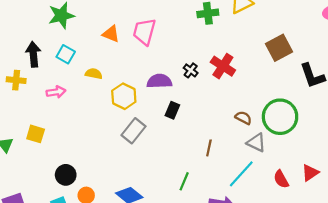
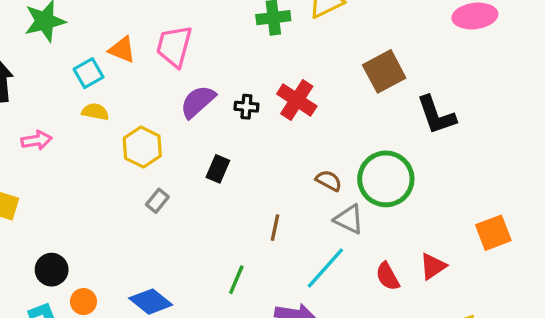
cyan square: (66, 54) -> (89, 73), moved, turned 30
black cross: (191, 70) -> (246, 107), turned -32
purple semicircle: (159, 81) -> (198, 102), moved, turned -40
gray rectangle: (134, 131) -> (157, 201), size x0.6

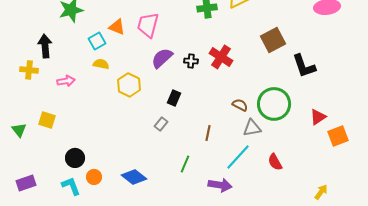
gray rectangle: (157, 201) -> (161, 124), moved
gray triangle: (349, 219) -> (252, 128), turned -36
red triangle: (433, 266) -> (318, 117), moved

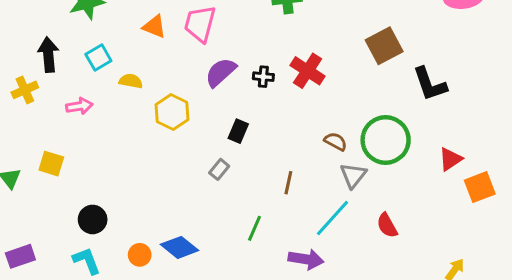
cyan square: (97, 41) -> (98, 58), moved
yellow cross: (29, 70) -> (25, 90), turned -30
gray triangle: (252, 128) -> (353, 175), turned -42
orange circle: (94, 177) -> (140, 255), moved

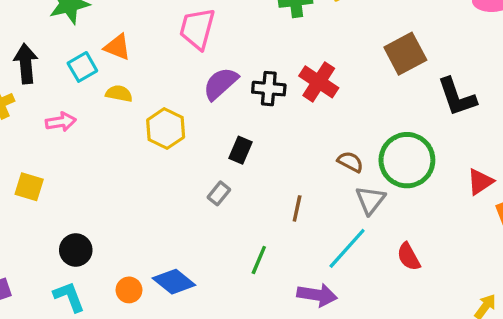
orange triangle: (154, 27) -> (117, 47), moved
black cross: (263, 77) -> (269, 89), size x1.4

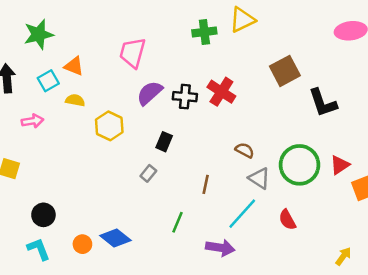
green circle: (407, 160) -> (300, 165), moved
gray triangle: (370, 200) -> (259, 178), turned -35

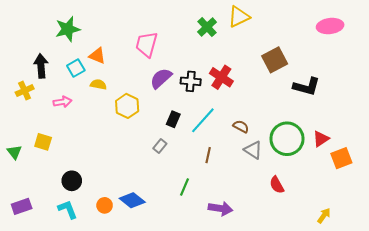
green cross: (204, 32) -> (207, 27), turned -36
black L-shape: (323, 103) -> (306, 86), turned -56
cyan line: (242, 214) -> (203, 120), moved

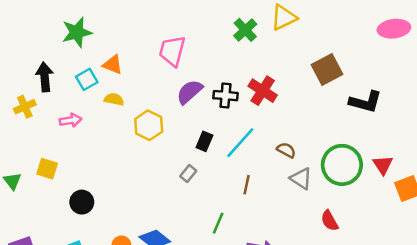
red triangle: (321, 139) -> (383, 165), turned -30
black circle: (72, 181) -> (82, 202), moved

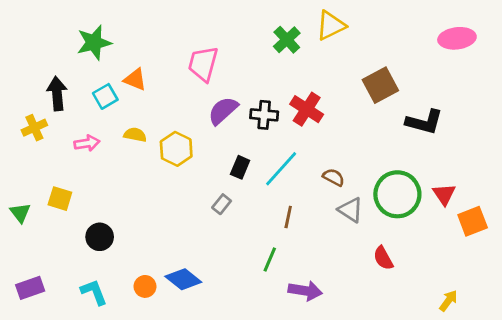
yellow semicircle: (114, 99) -> (135, 135), moved
green line: (218, 223) -> (270, 260), moved

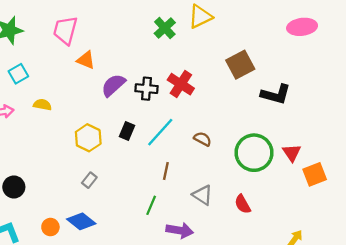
pink trapezoid: (203, 64) -> (65, 30), moved
orange triangle: (135, 79) -> (86, 60), moved
yellow hexagon: (176, 149) -> (88, 138), moved
gray rectangle: (222, 204) -> (89, 180), moved
gray triangle: (351, 210) -> (203, 195), moved

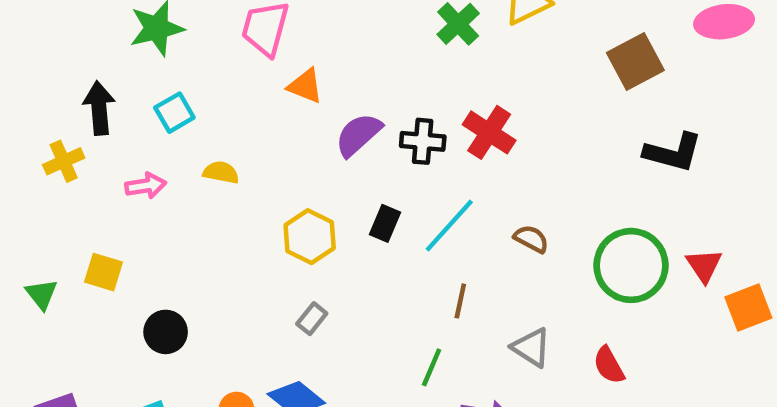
brown square: (240, 65) -> (635, 62), moved

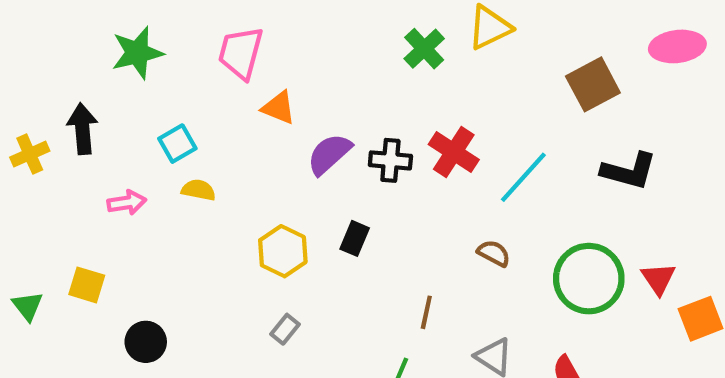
cyan square: (174, 113) -> (177, 144), moved
yellow cross: (64, 161) -> (30, 154), moved
cyan line: (449, 226) -> (523, 177), moved

